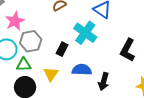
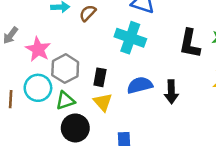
black rectangle: (62, 49) -> (100, 77), moved

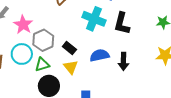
black L-shape: (190, 44) -> (122, 23), moved
black rectangle: (100, 77) -> (69, 48), turned -64

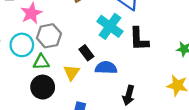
black L-shape: (122, 23) -> (139, 39), turned -30
black rectangle: (69, 48) -> (86, 53), moved
black arrow: (123, 61) -> (129, 95), moved

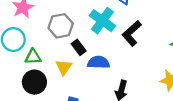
gray hexagon: (49, 36) -> (61, 26), moved
black L-shape: (139, 39) -> (132, 33), turned 50

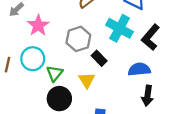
green triangle: (33, 57) -> (55, 73), turned -42
blue semicircle: (98, 62) -> (139, 69), moved

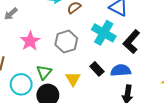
pink star: (38, 25) -> (30, 41), moved
black rectangle: (99, 58) -> (97, 69), moved
cyan circle: (33, 59) -> (21, 84), moved

